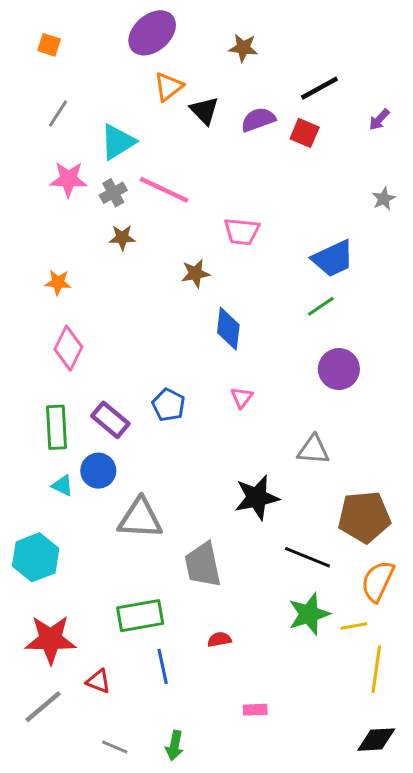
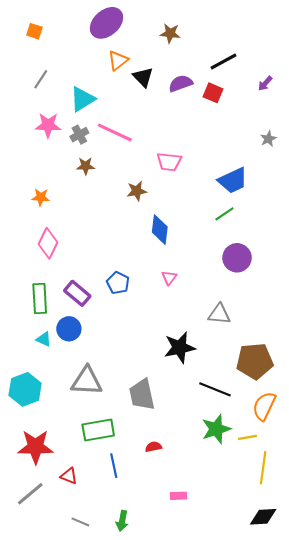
gray triangle: (140, 518) -> (87, 381), moved

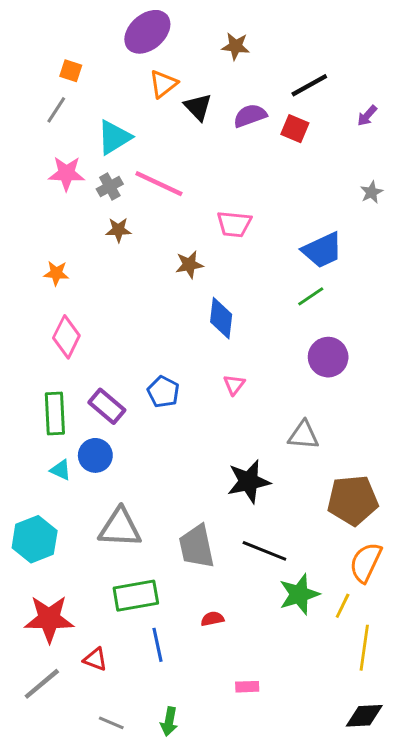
orange square: (34, 31) -> (71, 71), moved
black line: (215, 389) -> (264, 551), moved
yellow line: (247, 437) -> (343, 606), turned -54

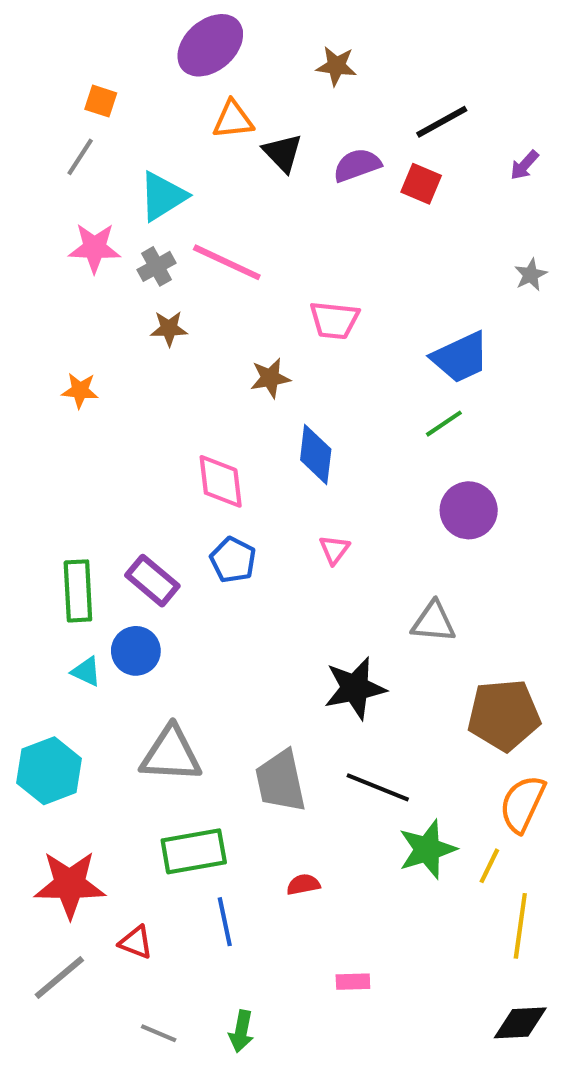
orange triangle: (163, 84) -> (233, 120), turned 32
pink diamond: (66, 337) -> (221, 481), moved, turned -33

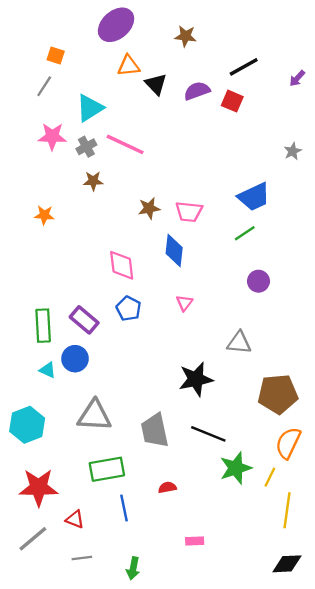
purple arrow: (524, 165) -> (297, 78), moved
pink trapezoid: (334, 320) -> (189, 212), moved
purple circle: (469, 510) -> (258, 281), size x0.7
gray line: (159, 1033) -> (82, 558), moved, turned -30

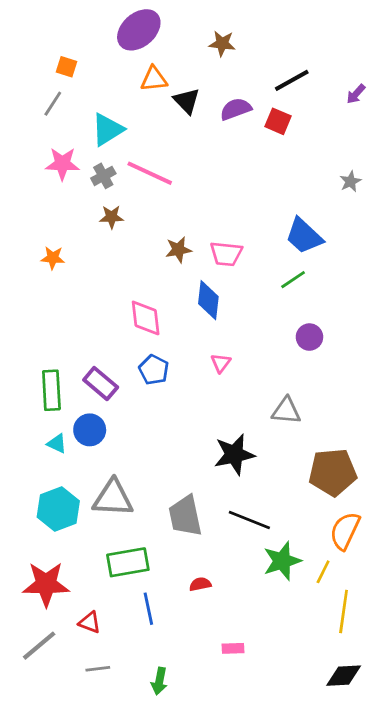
blue trapezoid: (254, 197) -> (304, 236), turned 68
cyan hexagon: (27, 425) -> (58, 509), moved

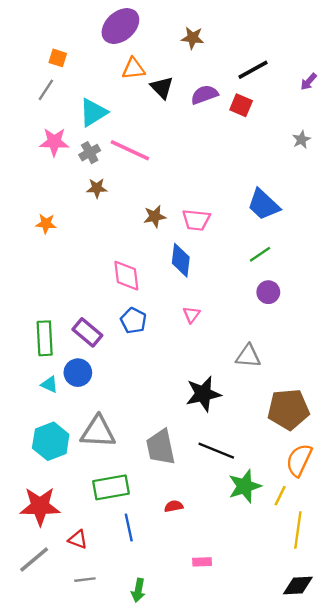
gray star: (350, 181) -> (301, 140), moved
green line: (293, 280) -> (260, 254), moved

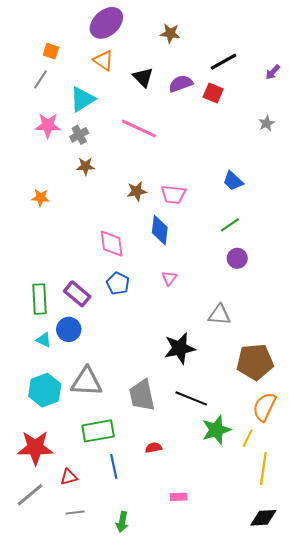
orange triangle: (133, 69) -> (103, 61), moved, turned 40
pink line: (130, 150) -> (139, 129), moved
blue trapezoid: (264, 205) -> (233, 181), size x0.7
red triangle: (78, 539) -> (69, 477), turned -36

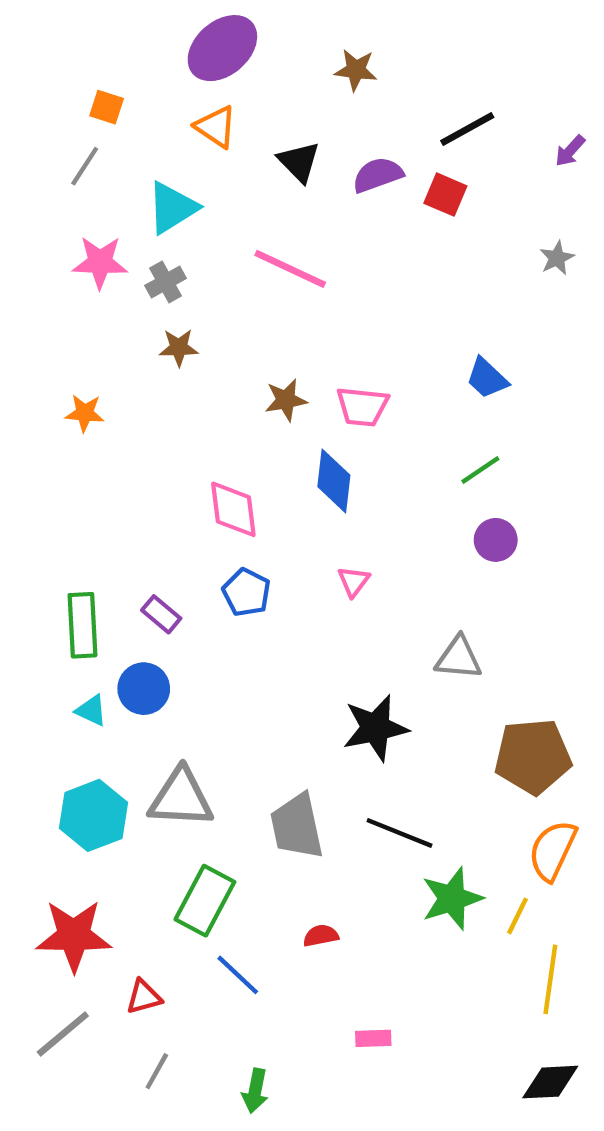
purple rectangle: (77, 294) -> (161, 614), size x0.7
green rectangle: (98, 431) -> (205, 901), turned -52
blue line: (114, 466) -> (238, 975), turned -35
gray line: (75, 512) -> (157, 1071), turned -54

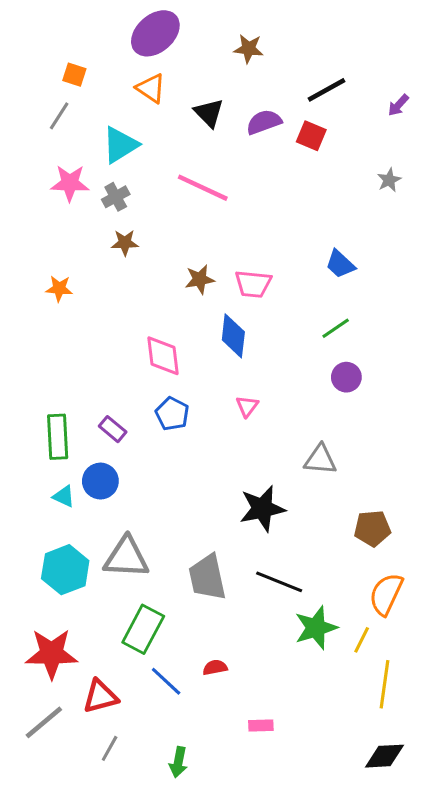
brown pentagon: (533, 756) -> (372, 528), size x0.7
red semicircle: (321, 936) -> (215, 667), moved
red triangle: (144, 997) -> (100, 696), size x1.4

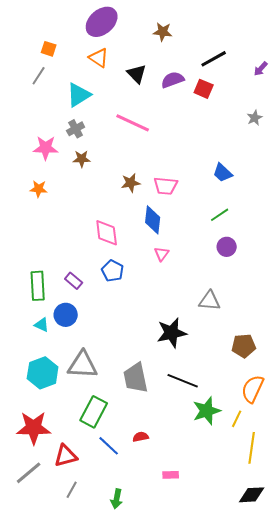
pink star: (70, 183) -> (46, 148), moved
pink triangle: (247, 406) -> (162, 254), moved

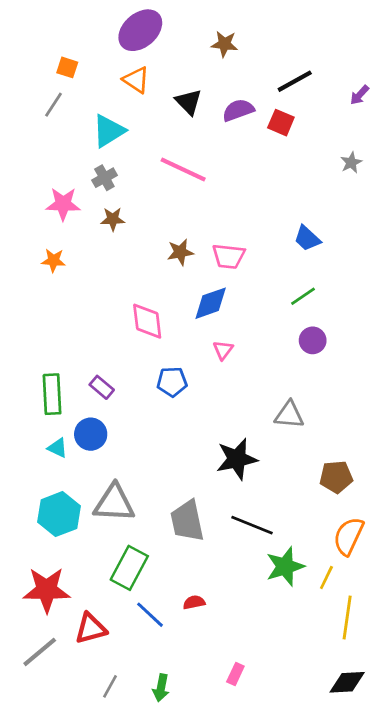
blue diamond: (153, 220) -> (211, 303), turned 64
blue pentagon: (113, 271) -> (172, 382), moved, turned -30
pink rectangle: (171, 475) -> (235, 674), moved, turned -63
gray line: (72, 490) -> (110, 686), moved

